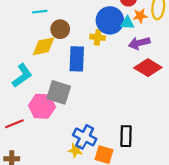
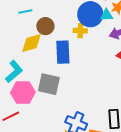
pink hexagon: (42, 106) -> (23, 93), moved

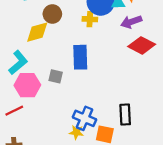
blue rectangle: (63, 52) -> (80, 57), moved
gray square: (49, 84) -> (56, 76), size x0.6

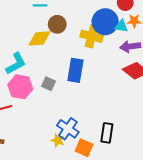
yellow cross: (90, 19) -> (92, 36), size x1.5

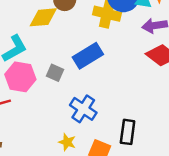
blue rectangle: (75, 70) -> (88, 56), turned 50
blue cross: (68, 129) -> (83, 109), moved

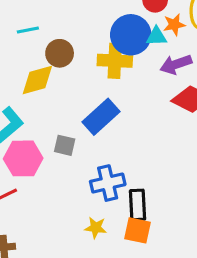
blue cross: (83, 109) -> (108, 183), turned -36
black rectangle: (128, 132) -> (138, 205), moved

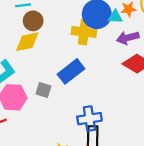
brown circle: (60, 53) -> (33, 21), moved
blue cross: (108, 183) -> (89, 119), moved

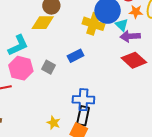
cyan triangle: (115, 17) -> (122, 25), moved, turned 32
blue rectangle: (71, 71) -> (76, 56), size x0.7

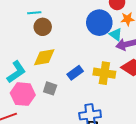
yellow diamond: (43, 23) -> (44, 57), moved
yellow cross: (93, 24) -> (104, 73), moved

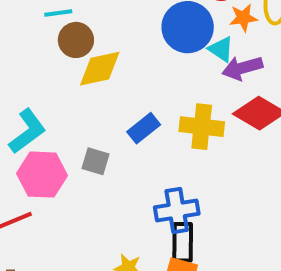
yellow diamond: (44, 57) -> (100, 69), moved

